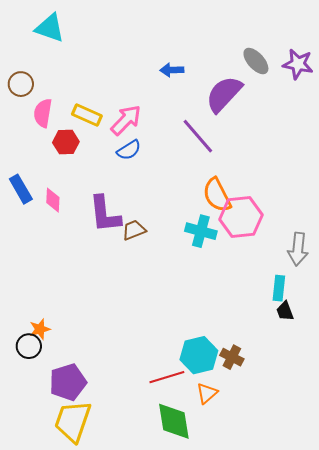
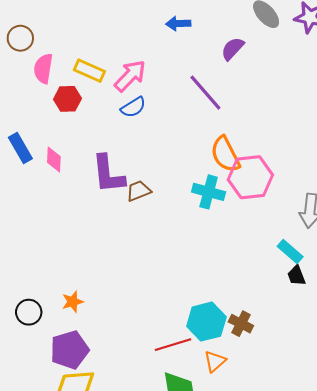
purple semicircle: (224, 94) -> (233, 49), size x0.6
cyan rectangle: (279, 288) -> (290, 252), turned -55
orange star: (40, 329) -> (73, 302), moved

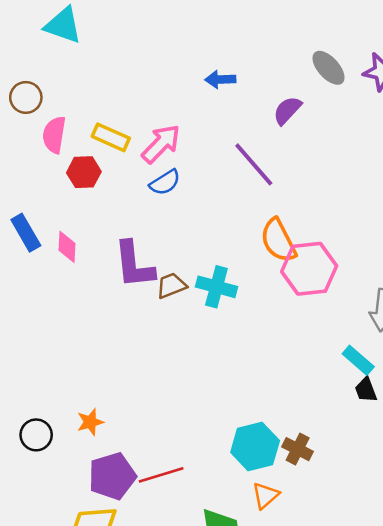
cyan cross: (209, 192) -> (216, 287), moved
red line: (173, 345) -> (161, 475), moved
purple pentagon: (69, 350) -> (112, 476), moved

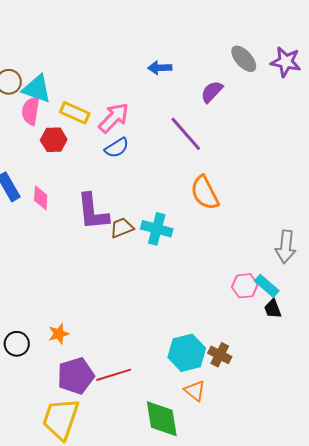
cyan triangle: (63, 25) -> (37, 89), moved
pink hexagon: (309, 269) -> (245, 286), moved, size x0.6
orange triangle: (265, 495) -> (195, 391), turned -40

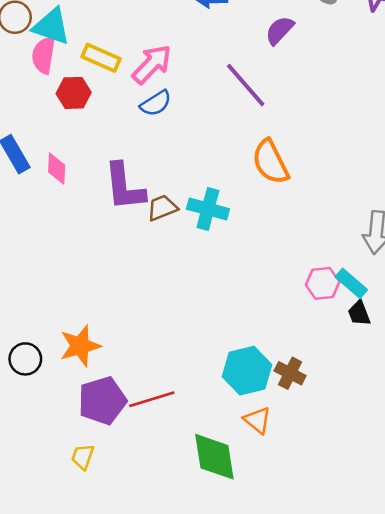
orange star: (59, 334) -> (80, 346), size x1.5
yellow trapezoid: (61, 419) -> (83, 457), size x0.5

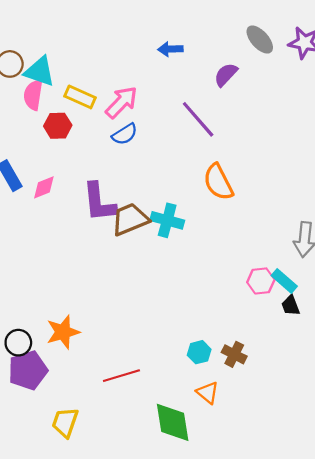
pink diamond: (57, 169) -> (44, 187), turned 65
brown trapezoid: (162, 208) -> (130, 219), size x1.5
cyan hexagon: (247, 371) -> (199, 352), size x0.6
purple pentagon: (102, 401) -> (28, 370), moved
yellow trapezoid: (83, 457) -> (65, 422), size x1.4

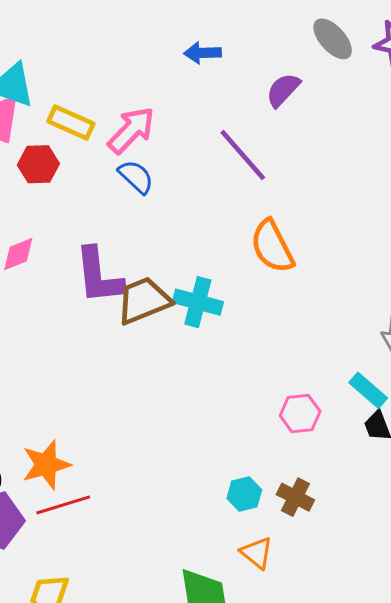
blue semicircle: (125, 134) -> (136, 177), turned -105
pink hexagon: (261, 281) -> (300, 414), moved
red line: (121, 376) -> (63, 505), moved

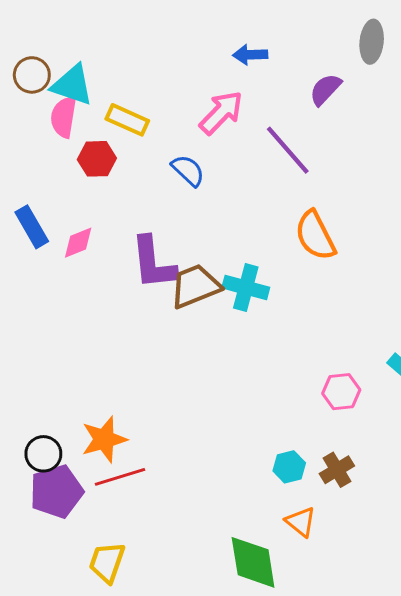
gray ellipse: (333, 39) -> (372, 42), turned 48
pink arrow: (131, 130) -> (221, 113), moved
brown cross: (295, 497) -> (337, 470), turned 32

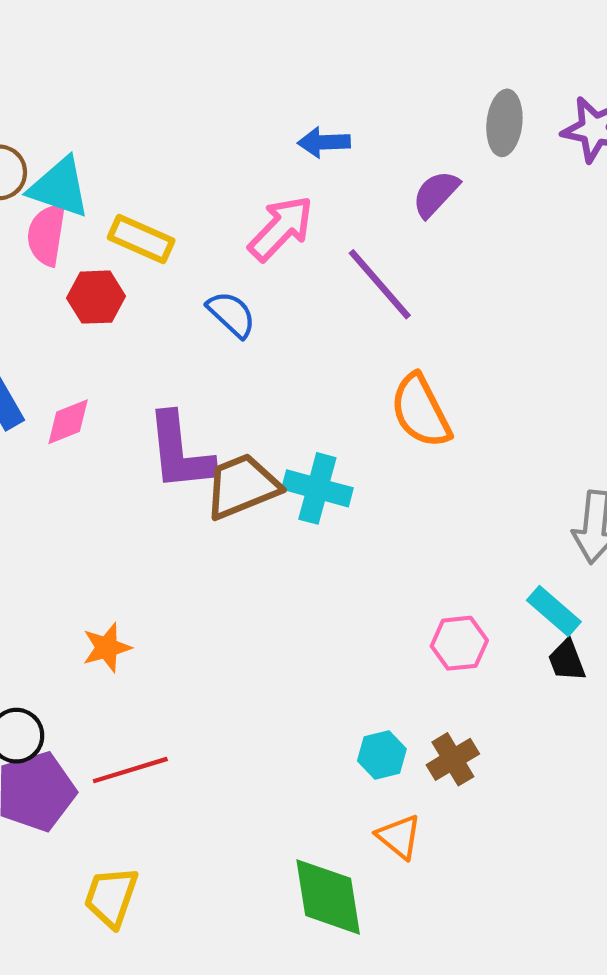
orange star: (104, 439) -> (107, 647), moved, size x0.7

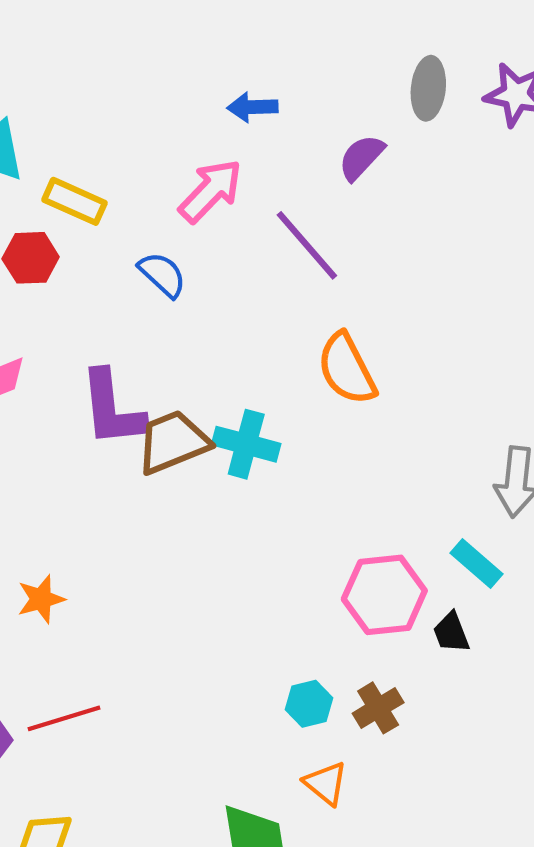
pink hexagon: (459, 643) -> (384, 595), size x1.5
black trapezoid: (567, 660) -> (451, 633), moved

